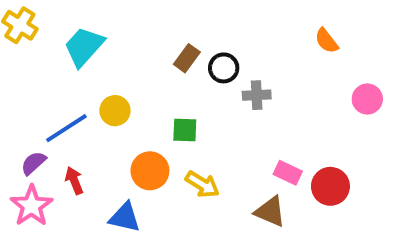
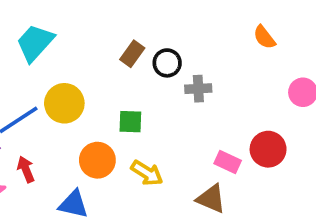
yellow circle: (115, 111) -> (64, 103), size x1.4
red circle: (330, 186) -> (268, 149), moved

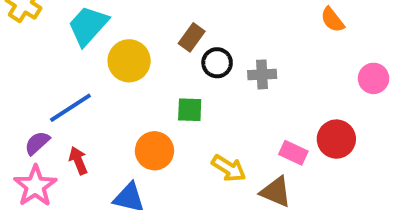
black circle: (167, 63) -> (217, 63), moved
yellow circle: (64, 103) -> (129, 61), moved
yellow arrow: (147, 173) -> (229, 168), moved

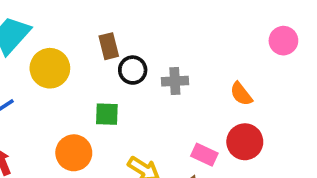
orange semicircle: (332, 20) -> (241, 94), moved
brown rectangle: (192, 37) -> (109, 46), turned -50
pink circle: (374, 78) -> (283, 41), moved

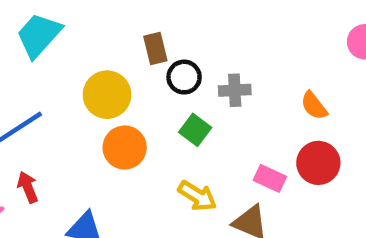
yellow circle: (50, 68) -> (107, 95), moved
green square: (107, 114) -> (195, 130), moved, turned 35
orange circle: (74, 153) -> (125, 147), moved

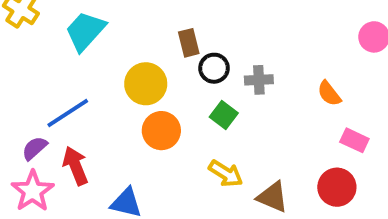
red circle: (318, 163) -> (337, 187), moved
pink rectangle: (270, 178) -> (354, 140), moved
red arrow: (28, 187) -> (76, 166), size x1.4

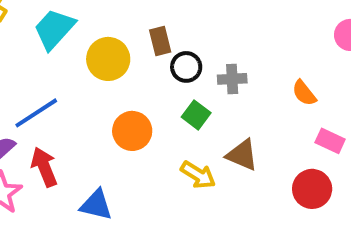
yellow circle: (146, 84) -> (108, 59), moved
brown triangle: (273, 197) -> (242, 155), moved

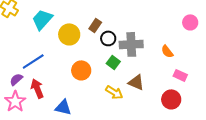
brown rectangle: (160, 41) -> (95, 25), turned 48
gray cross: (232, 79) -> (131, 44), size x1.6

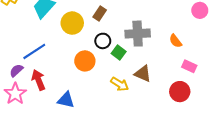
black circle: (108, 38) -> (103, 41), moved

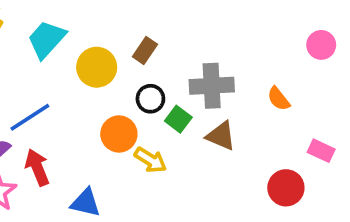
pink rectangle: (189, 66) -> (321, 151), moved
brown triangle: (143, 74) -> (221, 136), moved
yellow arrow: (120, 84) -> (150, 160), moved

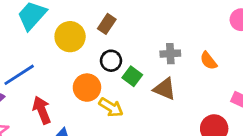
gray cross: (212, 86) -> (170, 54), moved, size x0.6
red arrow: (37, 167) -> (42, 110), moved

